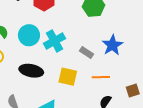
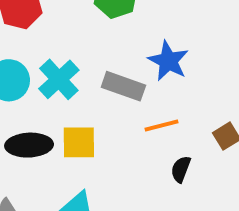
gray rectangle: (86, 52) -> (123, 86), size x1.5
yellow square: (68, 77) -> (79, 142), moved

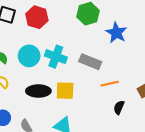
blue star: (168, 61) -> (116, 33), moved
cyan cross: (59, 79) -> (56, 57), turned -30

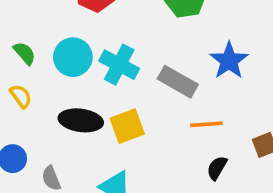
blue star: (116, 33) -> (229, 61), moved
yellow square: (65, 91) -> (127, 126), turned -30

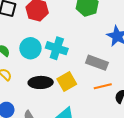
gray rectangle: (178, 82) -> (97, 63), moved
orange line: (206, 124) -> (103, 86), moved

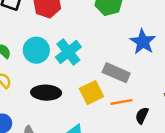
cyan cross: (57, 48) -> (68, 52), turned 30
yellow square: (67, 81) -> (92, 93), moved

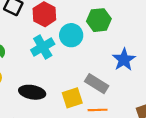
cyan circle: (36, 50) -> (71, 35), moved
cyan cross: (68, 52) -> (43, 47), moved

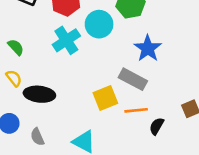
blue star: (124, 60) -> (148, 48), moved
black ellipse: (32, 92) -> (39, 94), moved

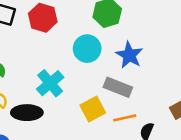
cyan circle: (99, 24) -> (87, 49), moved
cyan cross: (66, 40) -> (50, 83), moved

